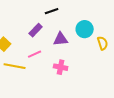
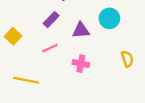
yellow semicircle: (103, 43) -> (127, 59), moved
yellow line: (15, 66) -> (26, 80), moved

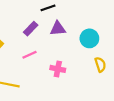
cyan circle: (109, 18) -> (89, 38), moved
purple triangle: (81, 30) -> (58, 29), moved

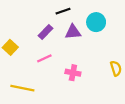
cyan circle: (89, 38) -> (96, 22), moved

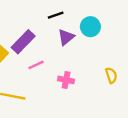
purple rectangle: (45, 32) -> (23, 42), moved, size x1.5
purple triangle: (73, 32) -> (66, 37), turned -35

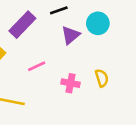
purple rectangle: (23, 42) -> (22, 25), moved
yellow semicircle: (111, 75) -> (102, 78), moved

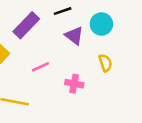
purple triangle: (71, 35) -> (74, 36), turned -42
yellow semicircle: (102, 78) -> (105, 63), moved

